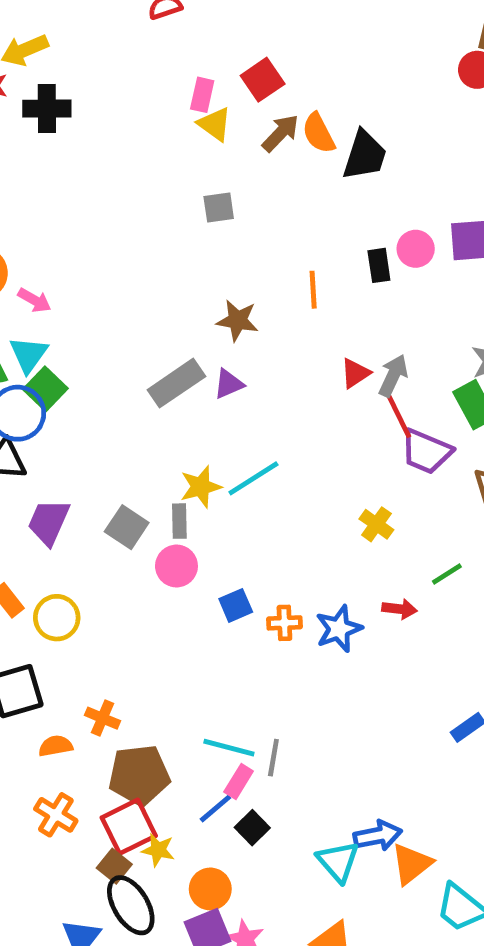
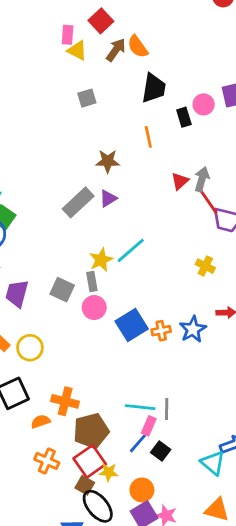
black trapezoid: (365, 155) -> (154, 88), moved
blue square: (236, 605) -> (132, 325), size x1.6
orange cross: (102, 718) -> (65, 401), size x1.4

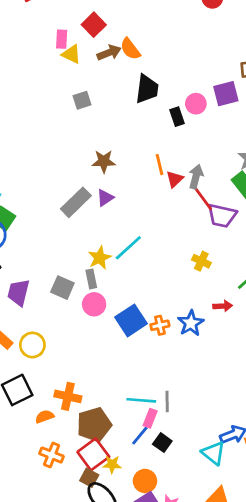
brown arrow: (116, 50) -> (109, 53), turned 35
orange line: (148, 137) -> (159, 165), moved

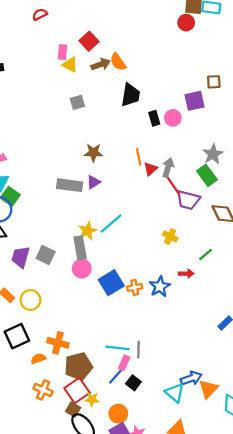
pink circle: (196, 104) -> (173, 118), moved
gray rectangle: (76, 202) -> (70, 185), turned 50
gray rectangle: (91, 279) -> (80, 248), size x1.5
gray square: (62, 288) -> (46, 255), moved

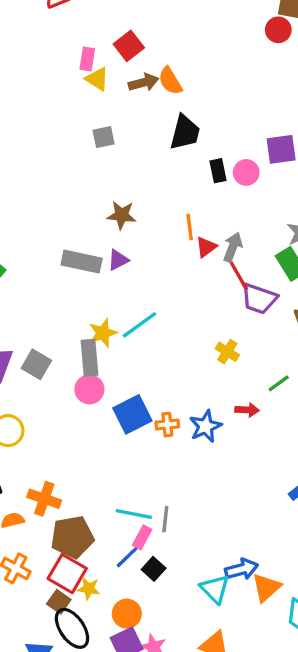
red square: (77, 391) -> (67, 574), turned -30

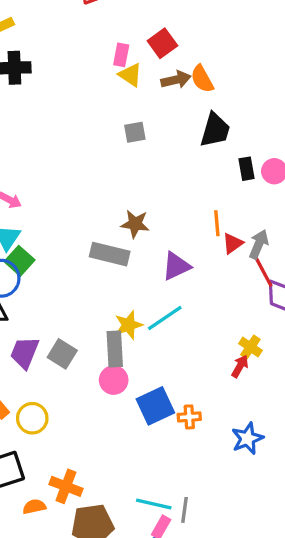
brown star: (122, 215) -> (135, 224), moved
purple triangle: (118, 260) -> (176, 266), moved, size x1.4
red arrow: (247, 410) -> (240, 366), moved, turned -65
blue star: (205, 426) -> (247, 438), moved

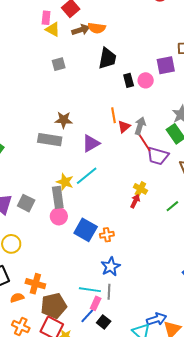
orange semicircle: (202, 79) -> (97, 28), turned -48
yellow star: (129, 325) -> (65, 182), turned -30
blue square: (155, 406) -> (86, 230), turned -30
blue star: (247, 438) -> (111, 267), moved

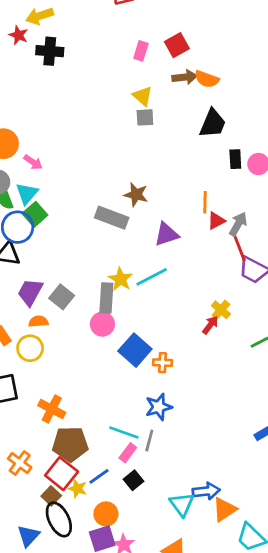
yellow triangle: (53, 29) -> (143, 96), moved
orange semicircle: (17, 298) -> (38, 321), moved
blue line: (87, 316) -> (99, 476), moved

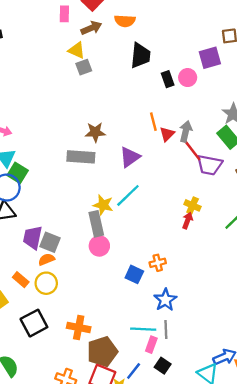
brown arrow: (185, 77) -> (91, 28), moved
gray square: (62, 297) -> (50, 242), moved
blue square: (135, 350) -> (134, 274), moved, size x0.7

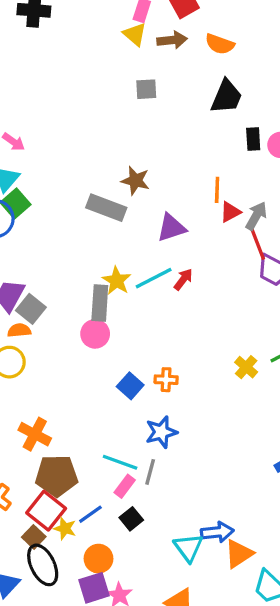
yellow triangle: (77, 50) -> (135, 34), moved
yellow cross: (193, 205) -> (246, 367), moved
red arrow: (187, 220) -> (183, 279), moved

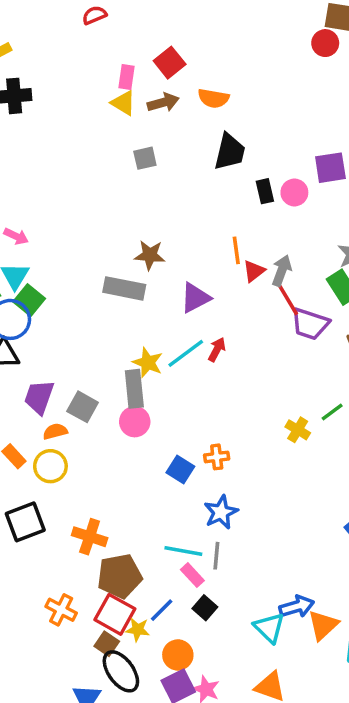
gray square: (31, 309) -> (83, 407), moved
pink rectangle: (125, 486) -> (192, 575), turned -70

